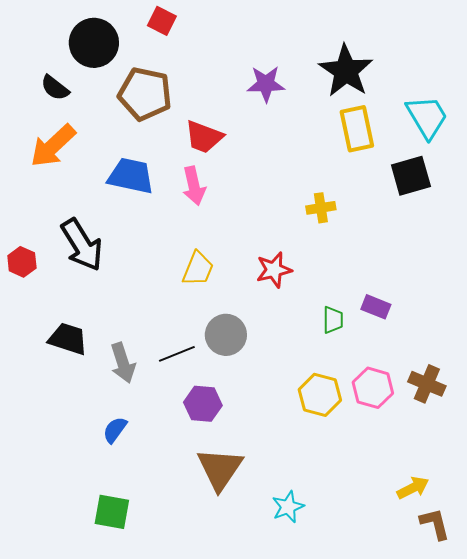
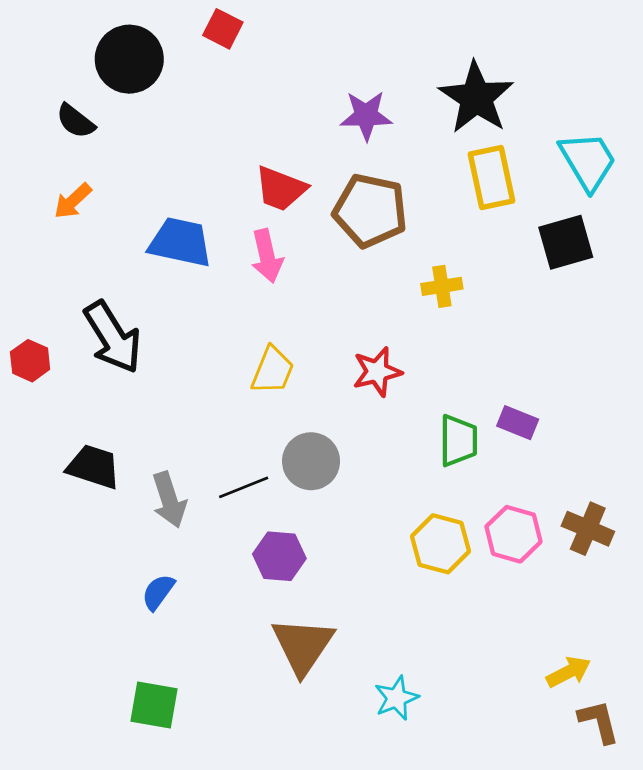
brown pentagon: (145, 94) -> (370, 211), moved
orange arrow: (53, 146) -> (73, 201), size x0.6
green trapezoid: (333, 320) -> (458, 441), size x1.4

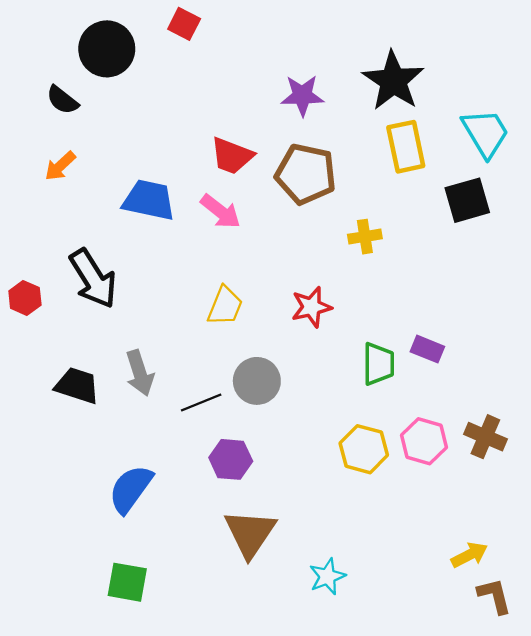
pink arrow: (267, 256) -> (220, 211), turned -39
gray arrow: (169, 500) -> (140, 373), moved
blue semicircle: (158, 592) -> (131, 489), size x1.6

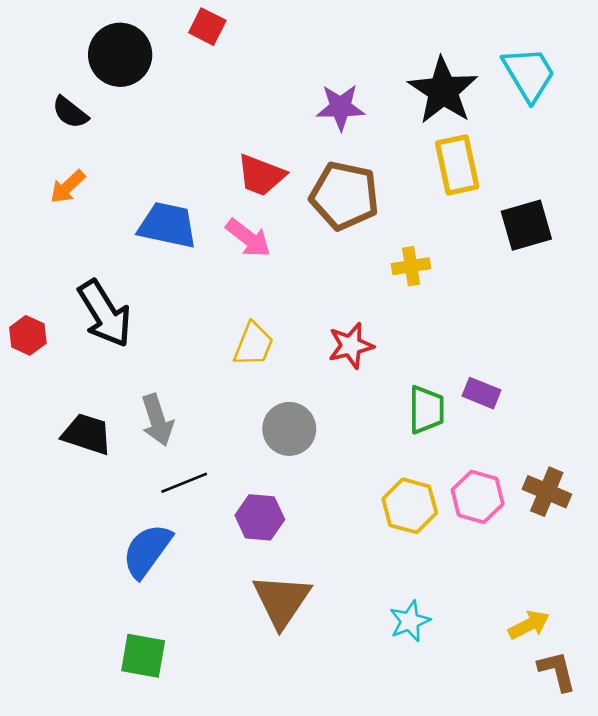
cyan trapezoid: (485, 133) -> (529, 74), moved
black line: (201, 403) -> (184, 483), moved
cyan star: (327, 577) -> (410, 621), moved

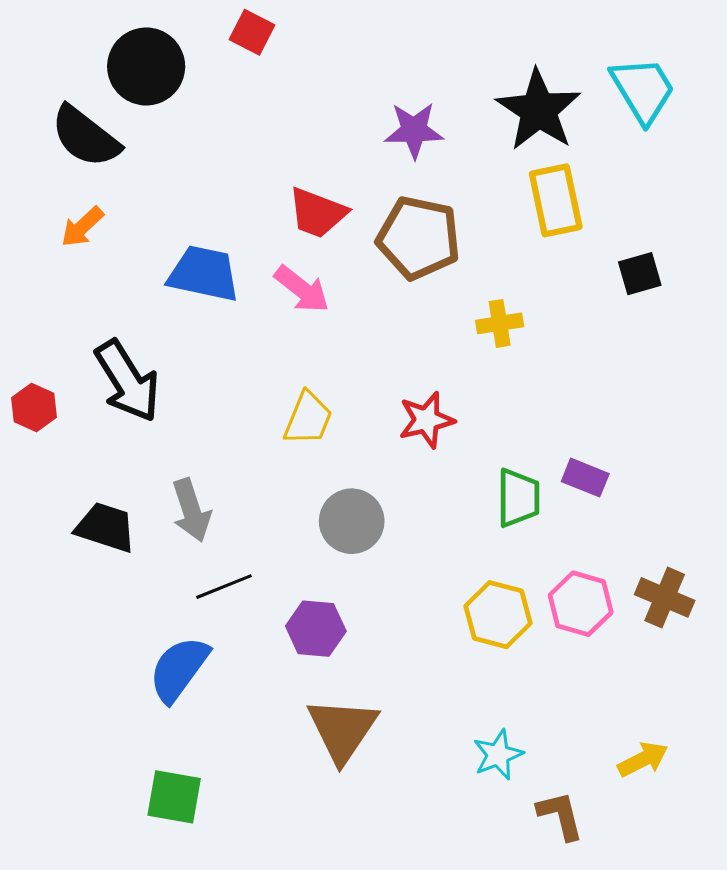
black semicircle: (70, 112) -> (85, 137), size x1.6
black square: (526, 225) -> (640, 274), size x0.7
brown L-shape: (557, 671) -> (560, 815), moved

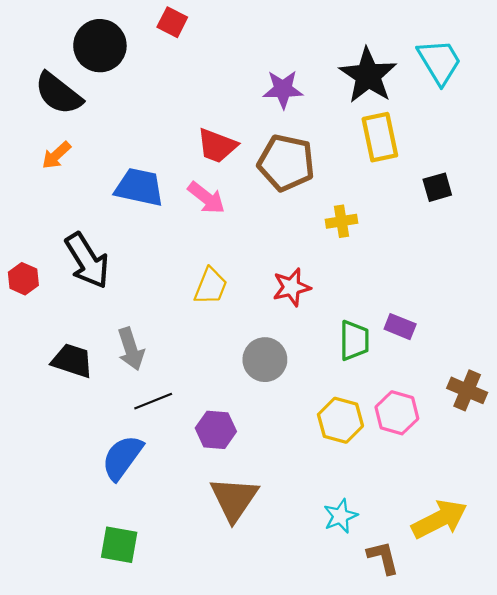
gray circle: (352, 521) -> (265, 360), moved
brown cross: (665, 597) -> (467, 390), moved
yellow arrow: (643, 759) -> (439, 519), size x1.6

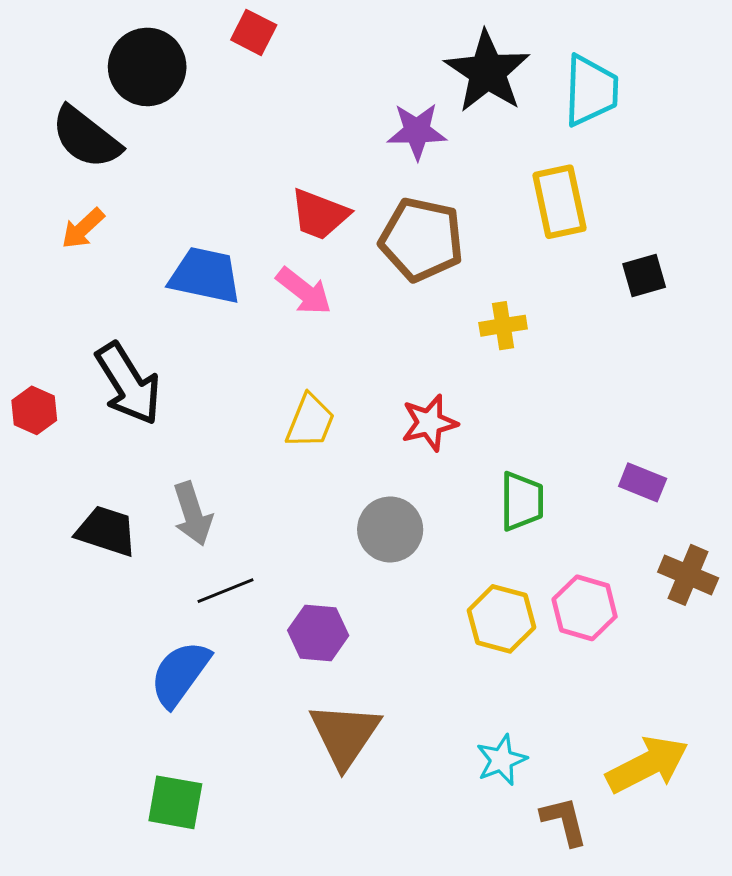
cyan trapezoid: (439, 62) -> (591, 90), moved, turned 33
black star: (368, 75) -> (487, 72), moved
purple rectangle: (400, 327) -> (643, 482), moved

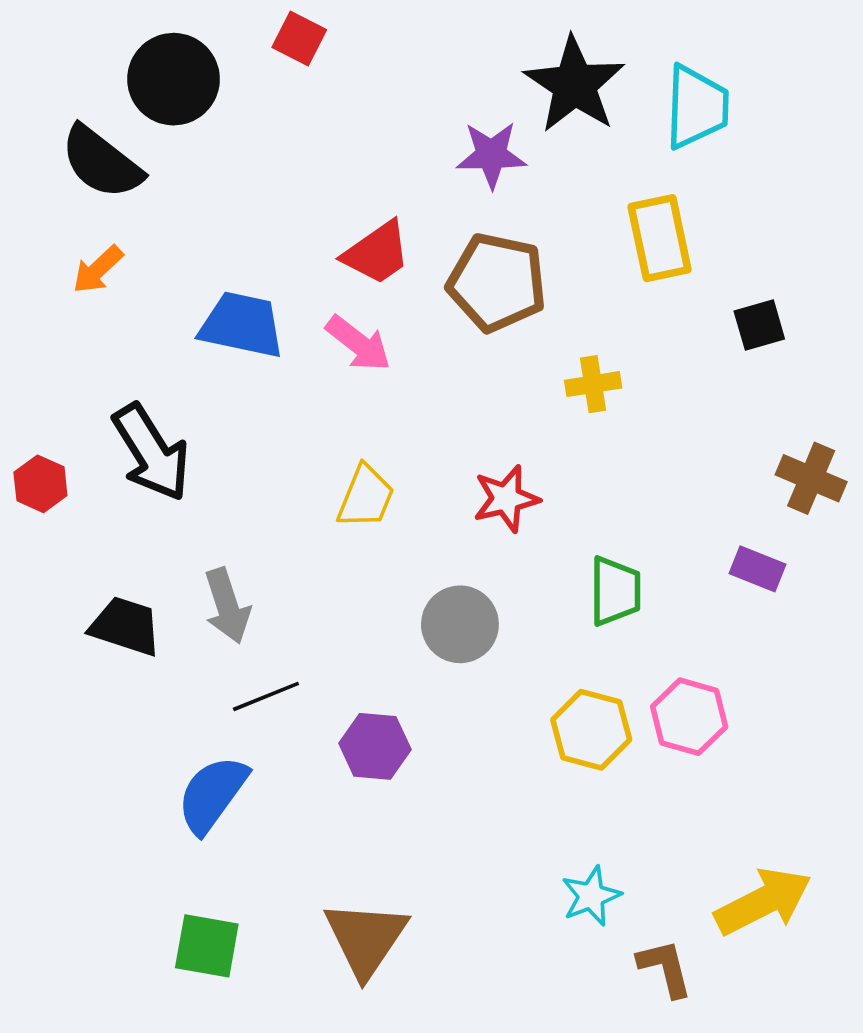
red trapezoid: (320, 214) -> (377, 253), turned -56
brown cross: (688, 575) -> (811, 478), moved
brown triangle: (345, 735) -> (366, 938), moved

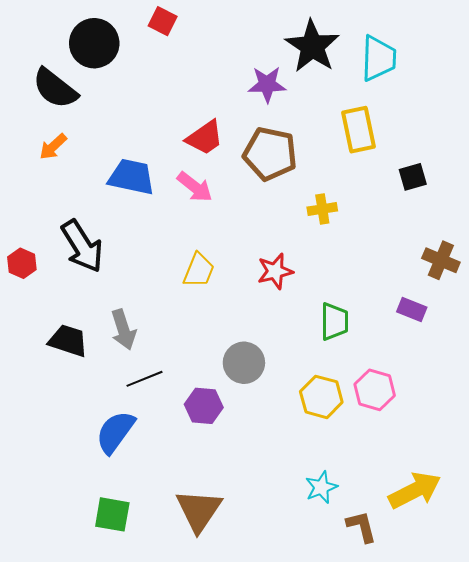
gray circle: (460, 624) -> (244, 363), moved

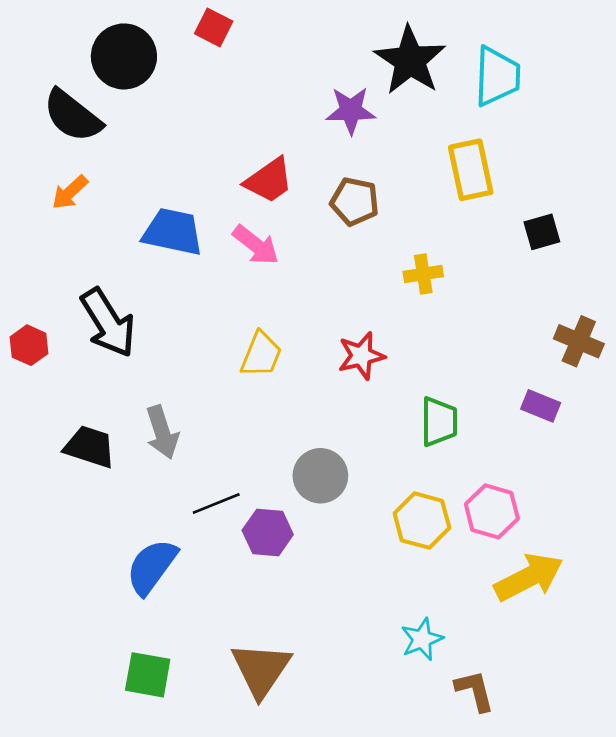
brown pentagon: (270, 154) -> (355, 201), size x0.7
black line: (144, 379) -> (216, 503), moved
yellow arrow: (415, 490) -> (529, 577), moved

